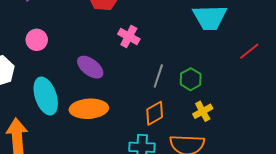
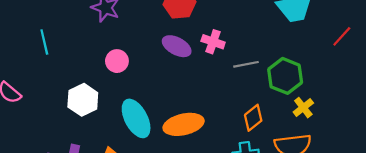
purple ellipse: (90, 67) -> (177, 46), moved
gray line: (158, 76) -> (246, 64), moved, turned 70
green hexagon: (191, 79) -> (285, 76), size x1.5

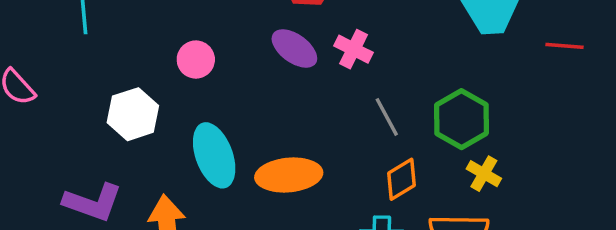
red line: (342, 36) -> (565, 46), moved, turned 45
gray line: (246, 64) -> (387, 117), moved, turned 65
yellow cross: (303, 108) -> (484, 174), turned -30

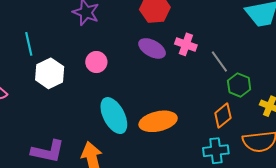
white hexagon: (133, 114) -> (50, 73), moved
gray line: (387, 117) -> (219, 62), moved
green hexagon: (461, 119) -> (239, 85), moved, size x0.7

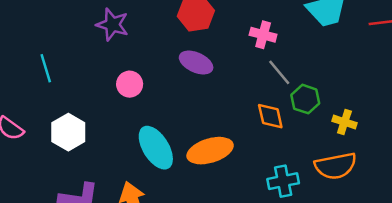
pink cross: (186, 44) -> (263, 35), moved
white hexagon: (50, 73) -> (68, 132), moved
orange diamond: (223, 115) -> (270, 116), moved, turned -60

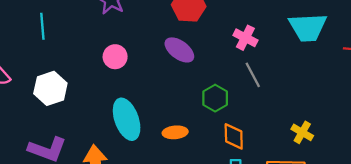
green hexagon: (305, 99) -> (215, 98), moved
orange diamond: (270, 116) -> (234, 136), moved
orange ellipse: (210, 151) -> (175, 132), size x0.6

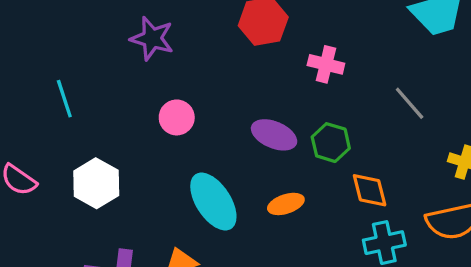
pink cross: (245, 38) -> (326, 64), moved
purple ellipse: (179, 50) -> (274, 135), moved
gray line: (253, 75) -> (410, 103), moved

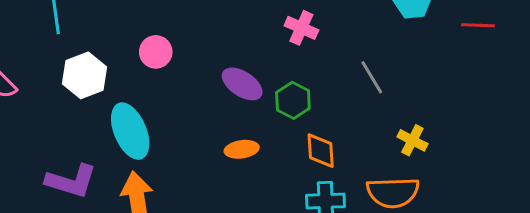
white hexagon: (96, 183) -> (85, 75), moved
cyan ellipse: (213, 202) -> (130, 131), moved

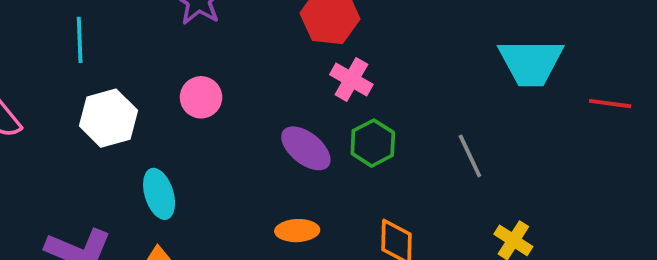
pink cross: (301, 28) -> (351, 80), moved
green hexagon: (293, 100) -> (373, 143), moved
cyan ellipse: (130, 131) -> (159, 194), size x0.7

